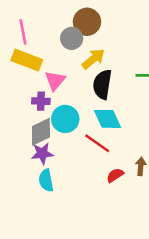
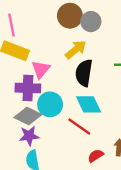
gray circle: (72, 38) -> (91, 22), moved
purple cross: (41, 101) -> (28, 88), size x1.5
gray diamond: (41, 132) -> (28, 116), turned 52

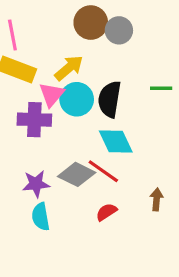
yellow arrow: (76, 50) -> (69, 68), moved
cyan circle: (50, 104) -> (77, 99), moved
gray diamond: (28, 116) -> (77, 174), moved
red semicircle: (96, 156) -> (106, 212), moved

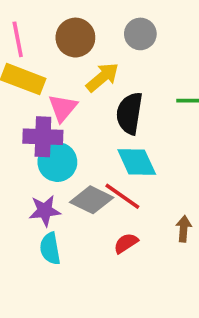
brown circle: (91, 23) -> (75, 38), moved
yellow arrow: (69, 68) -> (102, 77), moved
cyan circle: (77, 99) -> (57, 162), moved

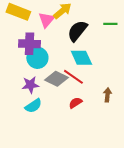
pink triangle: (63, 108) -> (46, 20), moved
black semicircle: (130, 113) -> (77, 31), turned 30
cyan semicircle: (50, 249) -> (33, 106), turned -114

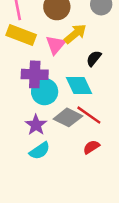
black semicircle: (77, 31) -> (94, 58), size x0.6
cyan diamond: (81, 58) -> (79, 85), moved
purple star: (30, 85) -> (36, 125), turned -30

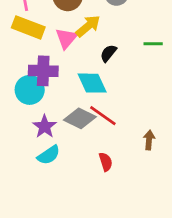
cyan circle: (45, 92) -> (30, 90), moved
red semicircle: (91, 147) -> (106, 162), moved, turned 105

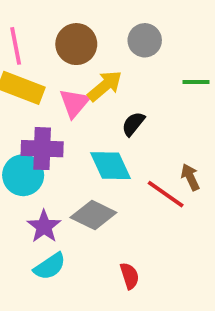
green line: (153, 44) -> (196, 82), moved
red line: (103, 116) -> (166, 194), moved
brown arrow: (149, 140) -> (190, 177), moved, turned -30

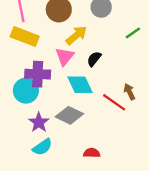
green line: (196, 82) -> (133, 33), turned -35
pink triangle: (74, 103) -> (65, 56), moved
red semicircle: (129, 276) -> (92, 153), turned -70

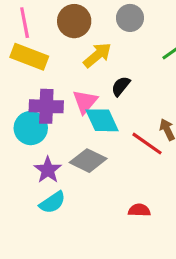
pink triangle: (65, 56) -> (85, 102), moved
red semicircle: (92, 153) -> (139, 210), moved

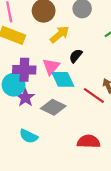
purple star: (48, 170) -> (25, 98), moved
cyan semicircle: (52, 202) -> (29, 136), turned 60
red semicircle: (139, 210) -> (89, 142), size x1.5

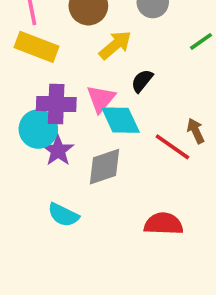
gray diamond: (53, 107) -> (104, 167), turned -45

